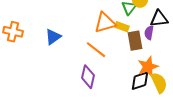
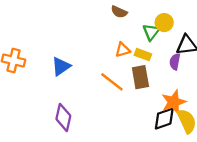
orange triangle: (105, 23) -> (123, 50), size x0.6
brown rectangle: (135, 41) -> (140, 77), moved
purple diamond: (88, 77) -> (63, 117), moved

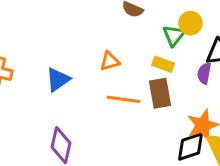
orange triangle: (123, 50) -> (110, 61), moved
orange line: (112, 82) -> (123, 99), turned -30

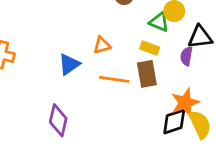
green triangle: (174, 35) -> (159, 22), turned -45
blue triangle: (58, 80) -> (69, 64), moved

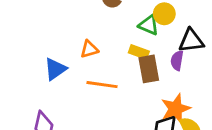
brown rectangle: (147, 74) -> (149, 69), moved

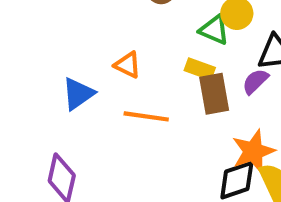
orange triangle: (89, 49) -> (128, 65), turned 42
purple semicircle: (177, 60) -> (255, 81), turned 36

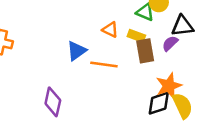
orange triangle: (128, 65) -> (110, 30), moved
blue triangle: (78, 94) -> (77, 51), moved

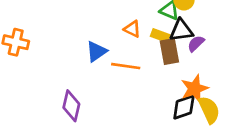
black triangle: (182, 26) -> (181, 30), moved

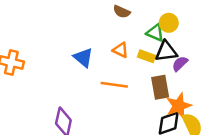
blue triangle: (97, 51) -> (83, 57), moved, turned -45
brown rectangle: (169, 51) -> (160, 87), moved

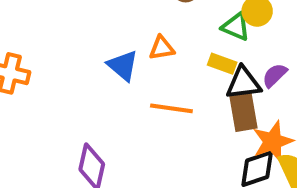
orange triangle: (120, 50) -> (162, 48), moved, turned -35
black triangle: (166, 51) -> (244, 83), moved

